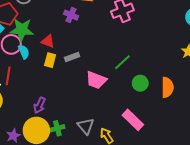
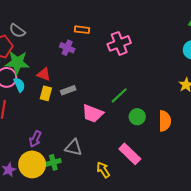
gray triangle: (86, 126) -> (73, 147), moved, turned -36

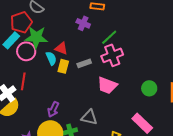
pink cross: (119, 43) -> (112, 55), moved
cyan semicircle: (19, 85) -> (51, 58), moved
green line: (119, 95) -> (109, 37), moved

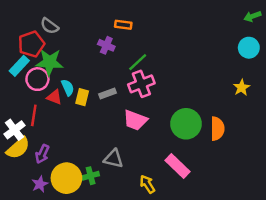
red triangle: (61, 48) -> (54, 97), moved
green circle: (149, 88) -> (186, 124), size x1.6
purple arrow: (53, 109) -> (42, 154), moved

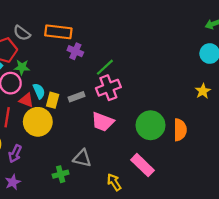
orange rectangle: (123, 25) -> (58, 32), moved, size x1.6
green star: (50, 62) -> (22, 67), size x0.6
yellow circle: (66, 178) -> (38, 122), moved

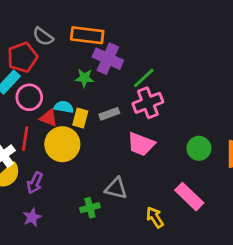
purple cross: (75, 51) -> (108, 59), size x1.5
green star: (22, 67) -> (84, 78), moved
cyan semicircle: (39, 91) -> (64, 107), turned -56
green circle: (150, 125) -> (199, 148), size x0.7

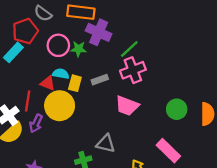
pink circle: (29, 97) -> (58, 45), moved
purple arrow: (35, 183) -> (36, 123), moved

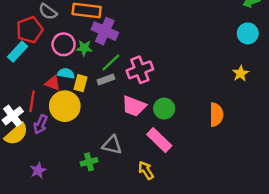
green line: (129, 49) -> (111, 63), moved
green circle: (177, 109) -> (164, 109), moved
pink rectangle: (168, 151) -> (159, 140), moved

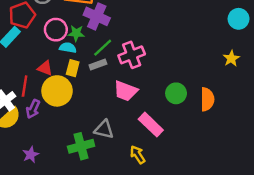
cyan semicircle: (66, 73) -> (68, 48), moved
green circle: (164, 109) -> (176, 93), moved
green cross: (89, 162) -> (81, 146), size x1.5

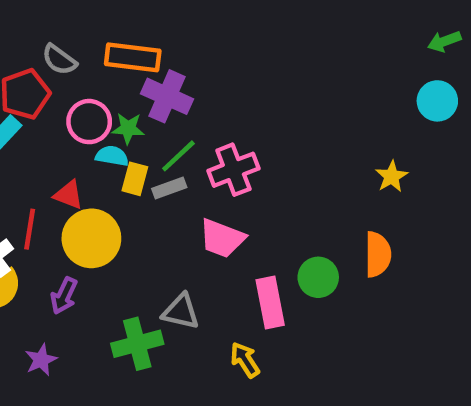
yellow star: (231, 58) -> (392, 177), moved
yellow rectangle: (73, 68) -> (135, 179), moved
green circle: (176, 93) -> (318, 277), moved
purple arrow: (33, 109) -> (64, 296), moved
pink rectangle: (151, 125) -> (270, 303), turned 35

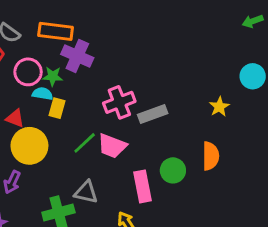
cyan circle: (437, 101) -> (253, 76), moved
green line: (178, 156) -> (85, 143), moved
gray rectangle: (169, 188) -> (153, 114), moved, size x1.4

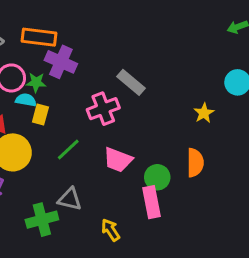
gray rectangle: (153, 114) -> (131, 82), moved, turned 60
pink trapezoid: (112, 146) -> (118, 160), moved
pink rectangle: (143, 186) -> (151, 202), moved

